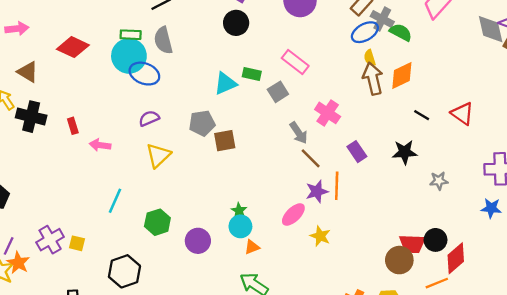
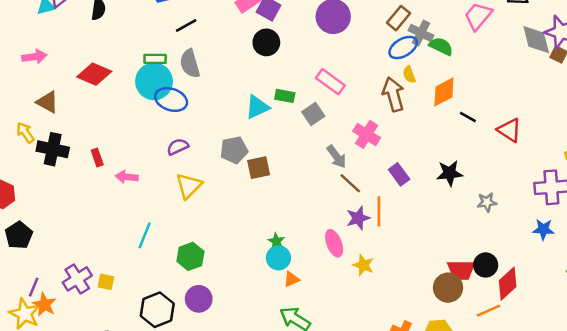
brown arrow: (373, 79) -> (393, 94), moved
black line: (422, 115) -> (468, 117), moved
pink ellipse: (293, 215) -> (334, 243), turned -65
purple circle: (198, 241) -> (199, 299), moved

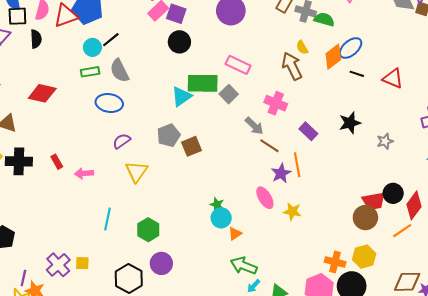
blue ellipse: (403, 47) -> (351, 48), moved
cyan circle: (154, 81) -> (92, 47), moved, size x0.6
green rectangle: (285, 96) -> (203, 83), size x1.8

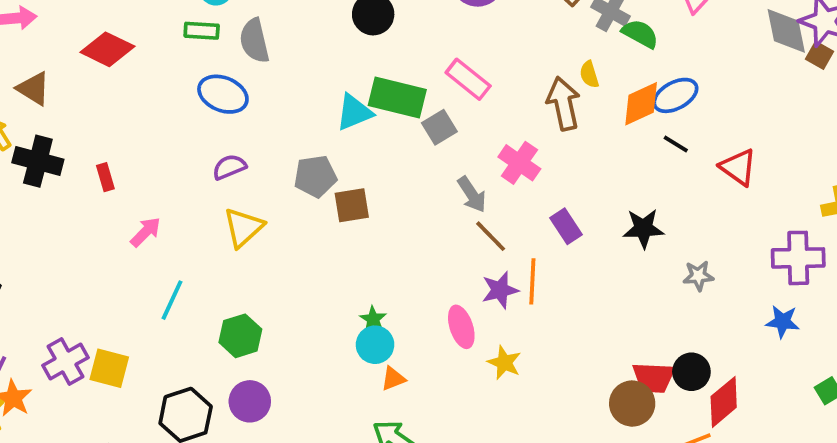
pink arrow: (84, 173) -> (146, 232), moved, turned 126
yellow square: (82, 263) -> (109, 368), size x1.5

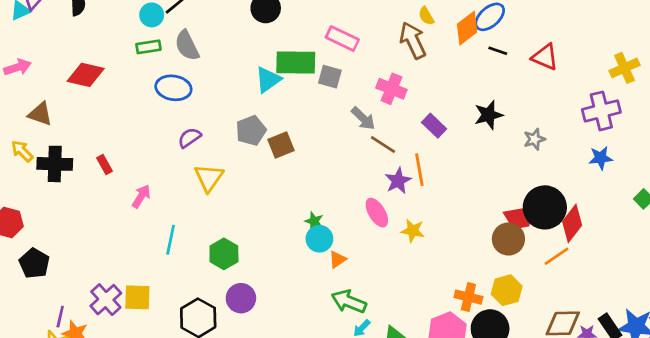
gray square: (439, 127) -> (330, 77), turned -30
black circle: (691, 372) -> (545, 207), size x1.6

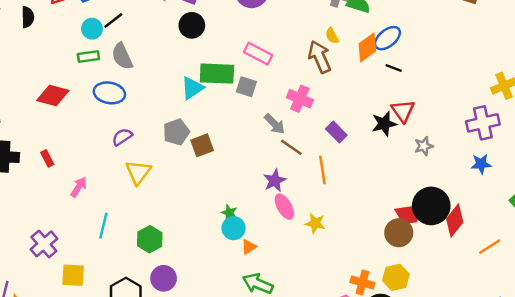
red triangle: (545, 57) -> (403, 111), moved, turned 30
red diamond: (86, 75) -> (53, 95), moved
purple star: (398, 181) -> (275, 181), moved
orange line: (557, 256) -> (490, 247), moved
purple cross: (106, 300) -> (44, 244), moved

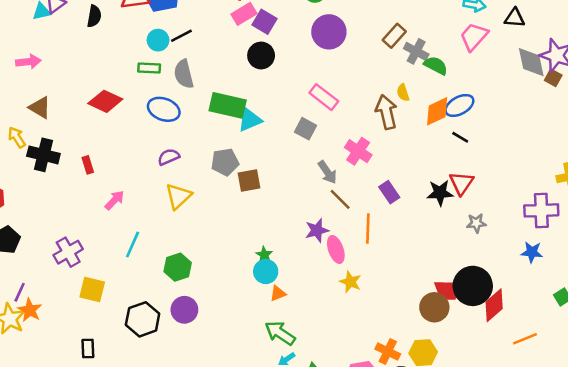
green rectangle: (217, 74) -> (228, 105), moved
pink ellipse: (284, 207) -> (336, 249), moved

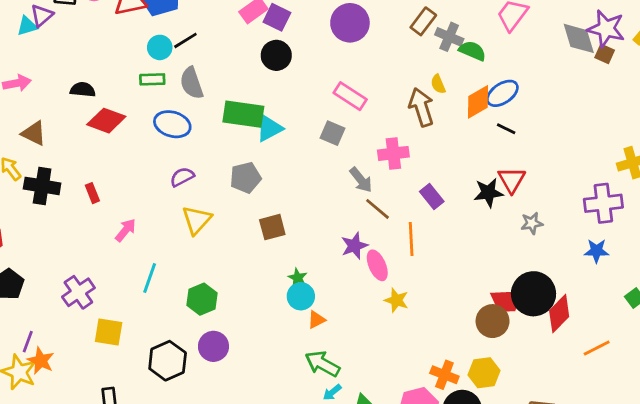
black semicircle: (94, 16) -> (83, 90), moved, turned -90
pink cross: (358, 151) -> (393, 153), turned -36
brown square: (249, 181) -> (272, 227), moved

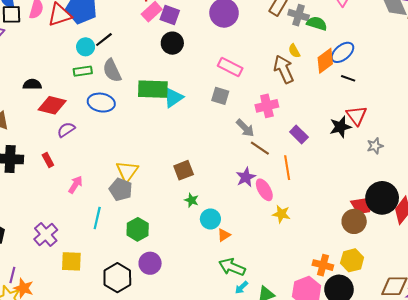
purple semicircle: (182, 177) -> (66, 130), moved
gray pentagon: (245, 178) -> (121, 189), moved, turned -30
green star: (298, 278) -> (192, 200), moved

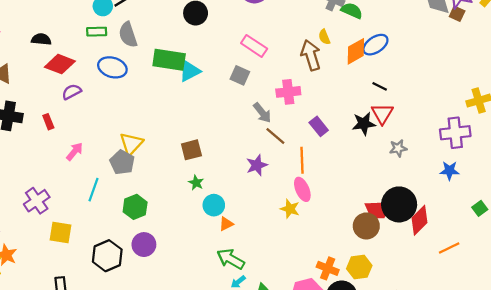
black line: (348, 78) -> (380, 86), moved
pink ellipse: (264, 190) -> (302, 189), moved

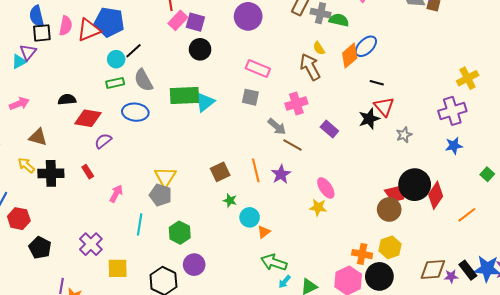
orange line: (302, 160) -> (256, 170), moved

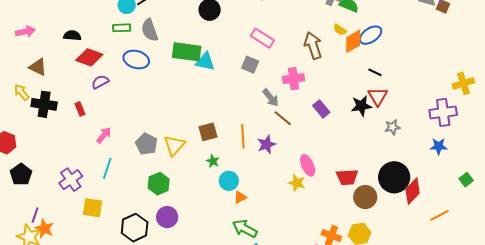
yellow semicircle: (319, 48) -> (340, 30), moved, turned -32
cyan triangle: (205, 102) -> (205, 62), turned 40
yellow triangle: (165, 177) -> (174, 145), moved
red trapezoid: (396, 193) -> (347, 177), moved
cyan line: (140, 224) -> (107, 168), moved

